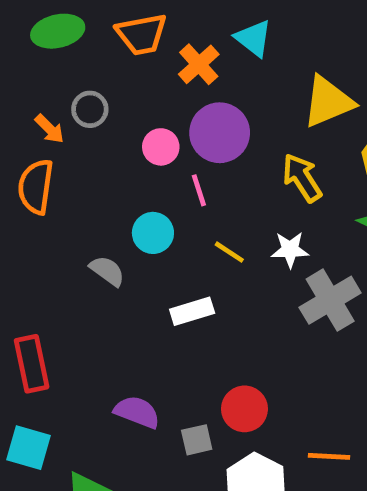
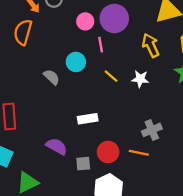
gray cross: (330, 300) -> (152, 130), moved, size x0.7
white rectangle: (192, 311) -> (88, 119), moved
orange line: (329, 456) -> (139, 153), moved

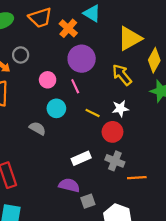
pink circle: (85, 21) -> (48, 80), moved
gray cross: (152, 130) -> (115, 161), moved, turned -30
purple semicircle: (57, 146) -> (69, 185), moved
red circle: (108, 152) -> (112, 132), moved

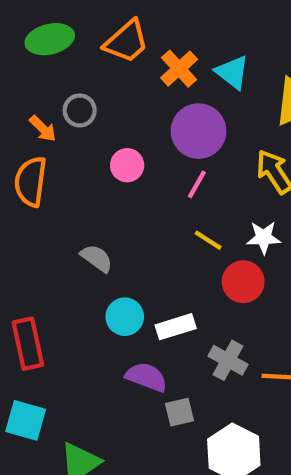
cyan triangle: (92, 13) -> (232, 72), moved
orange trapezoid: (40, 18) -> (127, 41), turned -30
pink line: (75, 86) -> (197, 184), moved, turned 48
cyan circle: (56, 108) -> (125, 317), moved
gray cross: (115, 161) -> (228, 360), moved

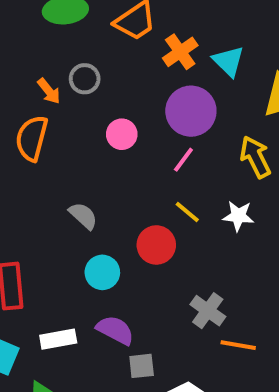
red circle: (243, 282) -> (156, 245), moved
white rectangle: (176, 327) -> (58, 339), moved
gray cross: (228, 360) -> (208, 311), moved

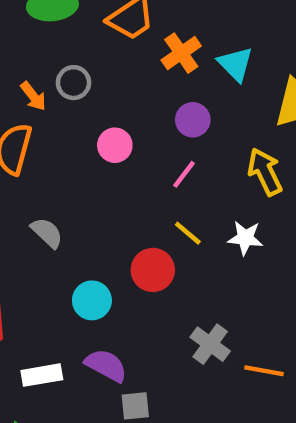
purple circle: (191, 111) -> (193, 120), size x0.6
gray semicircle: (83, 216) -> (47, 233), moved
orange line: (238, 345) -> (264, 371), moved

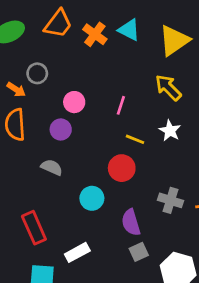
purple circle: (193, 120) -> (61, 129), moved
white star: (245, 238) -> (170, 131), turned -30
purple semicircle: (106, 365) -> (131, 222), moved, turned -116

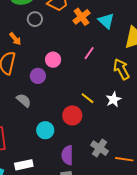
gray circle: (37, 73) -> (35, 19), moved
pink line: (121, 105) -> (89, 53), moved

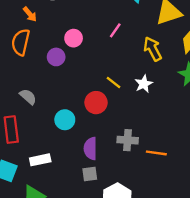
gray semicircle: (24, 100) -> (28, 97), moved
gray cross: (99, 148) -> (128, 140), turned -30

